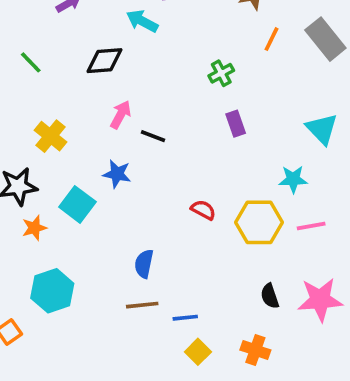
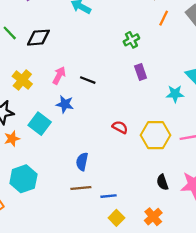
black diamond: (104, 61) -> (38, 38), moved
pink arrow: (121, 115) -> (59, 75), moved
cyan star: (293, 179) -> (175, 94), moved
orange cross: (255, 350) -> (153, 217), turned 30

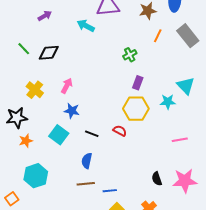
purple rectangle: (141, 72) -> (138, 83), turned 40
black line: (88, 80) -> (92, 134), moved
cyan square: (40, 124) -> (59, 135), moved
yellow hexagon: (156, 135) -> (136, 109), moved

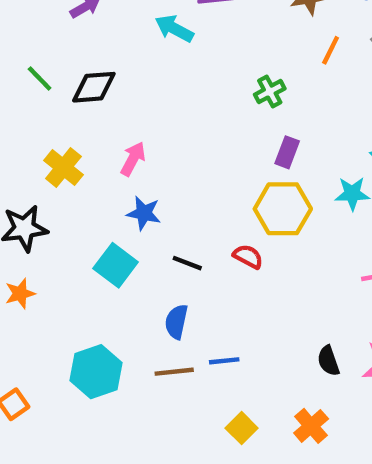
orange star: (26, 141) -> (20, 293), moved
cyan hexagon: (36, 176) -> (96, 372), moved
blue line: (110, 191) -> (224, 361), moved

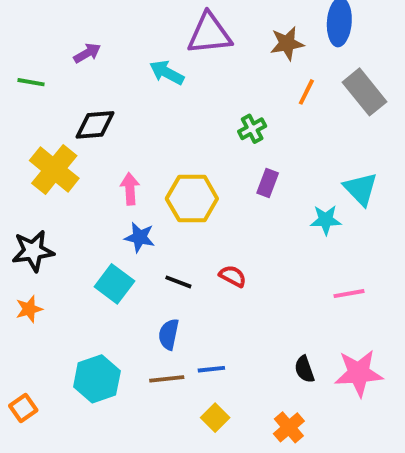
green line: (40, 78) -> (31, 82), moved, turned -36
pink arrow: (133, 159) -> (130, 189), turned -32
yellow cross: (63, 168) -> (54, 169), moved, size x1.4
yellow hexagon: (283, 209) -> (192, 199), moved
yellow square: (242, 428) -> (215, 418), moved

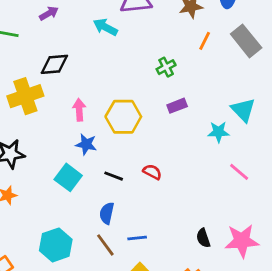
yellow cross: (54, 169) -> (25, 96), turned 32
purple rectangle: (268, 183) -> (177, 106), turned 48
pink line: (349, 294) -> (239, 172), moved, turned 50
brown line: (167, 379) -> (105, 245), turned 60

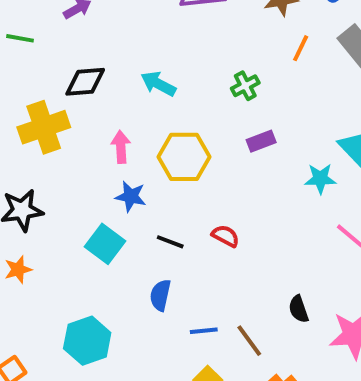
cyan arrow: (105, 27) -> (158, 84), moved
black semicircle: (203, 238) -> (299, 309), moved
brown line: (105, 245) -> (249, 341), moved

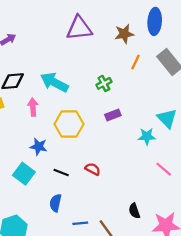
cyan arrow: (158, 84) -> (54, 82), size x1.4
pink arrow: (121, 147) -> (33, 107), moved

